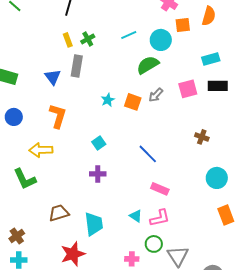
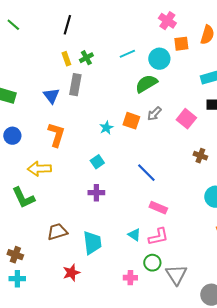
pink square: (188, 89) -> (186, 119), moved, turned -36
cyan star: (108, 100) -> (106, 128), moved
brown cross: (17, 236) -> (15, 255), turned -35
red star: (73, 254) -> (71, 273), size x0.7

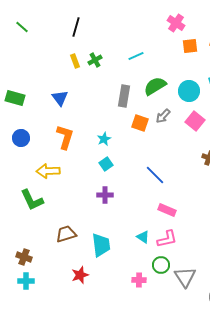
cyan circle: (159, 59) -> (189, 91), moved
gray rectangle: (75, 85) -> (124, 96), moved
cyan star: (106, 128) -> (104, 139), moved

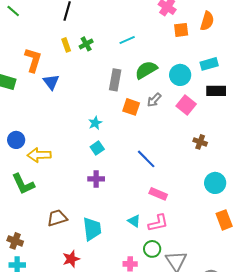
orange L-shape: (65, 137) -> (33, 60), moved
blue circle: (21, 138) -> (16, 140), moved

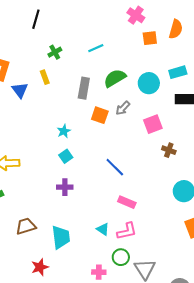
yellow rectangle: (66, 45) -> (45, 77), moved
pink square: (186, 105) -> (153, 124), moved, turned 30

